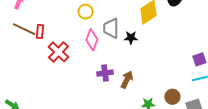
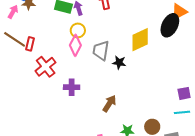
pink diamond: (92, 40) -> (75, 45), moved
purple cross: (105, 73) -> (72, 87), moved

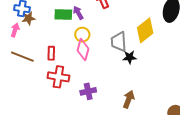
red rectangle: (30, 44) -> (51, 53), moved
gray trapezoid: (101, 50) -> (119, 42), moved
red cross: (46, 67) -> (58, 77), turned -30

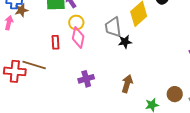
red rectangle: (51, 53) -> (56, 42), moved
brown line: (22, 57) -> (34, 65), moved
red cross: (58, 77) -> (15, 71), moved

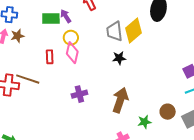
brown star: (21, 10) -> (17, 36), moved
gray trapezoid: (113, 27) -> (114, 31), moved
brown arrow: (127, 84) -> (120, 100), size x1.4

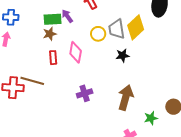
brown star: (17, 36) -> (50, 34), moved
yellow circle: (71, 38) -> (98, 34), moved

